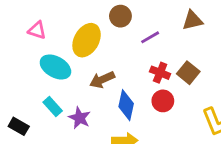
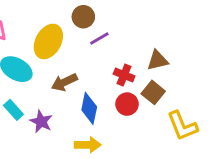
brown triangle: (193, 20) -> (158, 60), moved
purple line: (150, 37) -> (99, 39), moved
brown square: (188, 73) -> (153, 92), moved

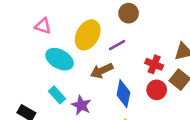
brown circle: (83, 17) -> (129, 13), moved
purple line: (99, 39) -> (117, 45), moved

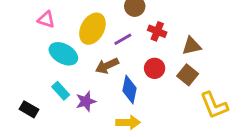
red cross: (154, 64) -> (157, 31), moved
red circle: (157, 90) -> (155, 68), moved
purple star: (81, 105) -> (86, 101), turned 30

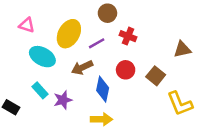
brown triangle: (192, 46) -> (182, 49), moved

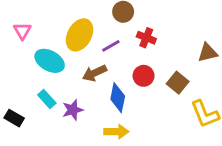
pink triangle: (27, 25) -> (22, 31), moved, turned 42

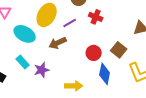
red circle: (144, 76) -> (94, 53), moved
blue diamond: (118, 98) -> (105, 74), moved

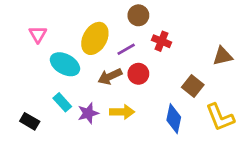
red circle: (94, 53) -> (138, 74), moved
yellow arrow: (74, 86) -> (122, 112), moved

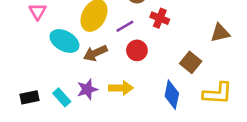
brown arrow: (110, 76) -> (95, 53), moved
cyan rectangle: (62, 102) -> (62, 97), moved
yellow L-shape: (220, 117) -> (217, 93), turned -64
black rectangle: (30, 121) -> (30, 97), turned -42

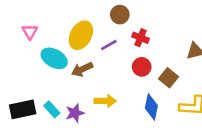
red circle: (137, 50) -> (142, 67), moved
purple star: (87, 89) -> (75, 113), moved
black rectangle: (30, 97) -> (23, 109), size x1.5

